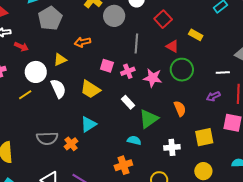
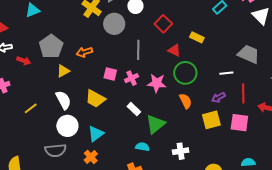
gray pentagon: (50, 18) -> (51, 46), moved
white circle: (36, 72) -> (67, 126), moved
orange semicircle: (180, 109) -> (186, 101), moved
yellow square: (204, 137) -> (211, 120), moved
orange cross: (71, 144) -> (91, 157), moved

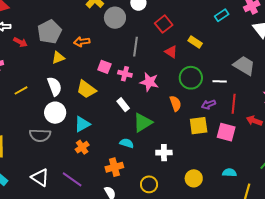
green circle: (185, 73) -> (191, 78), moved
pink cross: (132, 78) -> (125, 74), turned 32
orange cross: (91, 157) -> (82, 147), moved

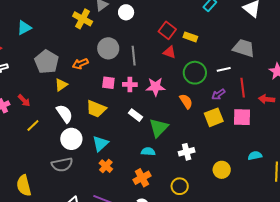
gray circle: (115, 18) -> (108, 48), moved
red square: (164, 24) -> (167, 30), moved
red arrow: (20, 42) -> (24, 101), moved, turned 32

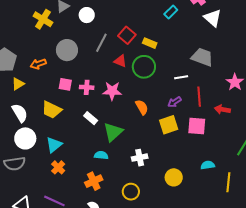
red triangle: (170, 52) -> (120, 61), moved
gray line: (134, 56) -> (101, 43), moved, turned 30
green circle: (195, 73) -> (144, 67), moved

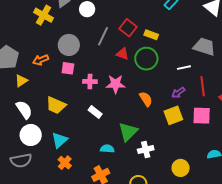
pink square: (65, 84) -> (68, 68), moved
green triangle: (113, 132) -> (128, 132), moved

